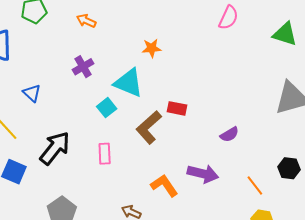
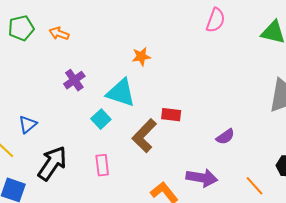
orange arrow: (86, 21) -> (59, 33), moved
blue triangle: (32, 93) -> (28, 124), moved, turned 42

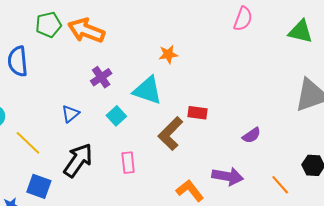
orange arrow: (59, 33) -> (86, 30), size x1.8
cyan square: (101, 119) -> (116, 116), moved
blue triangle: (28, 124) -> (70, 114), moved

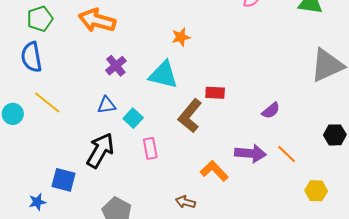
green pentagon: (49, 25) -> (40, 19), moved
blue triangle: (70, 114) -> (106, 105), moved, turned 36
cyan square: (116, 116) -> (133, 118), moved
yellow line: (28, 143) -> (47, 102), moved
orange line: (280, 185) -> (287, 154), moved

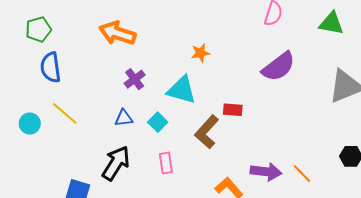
green pentagon: (40, 19) -> (38, 29), moved
purple semicircle: (271, 111) -> (279, 67), moved, size x1.8
cyan square: (133, 118) -> (158, 122), moved

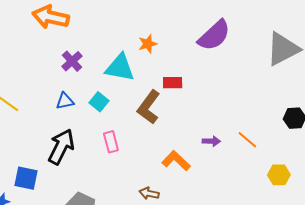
orange star: (200, 53) -> (148, 44), moved
purple arrow: (266, 172) -> (211, 141), size x0.6

